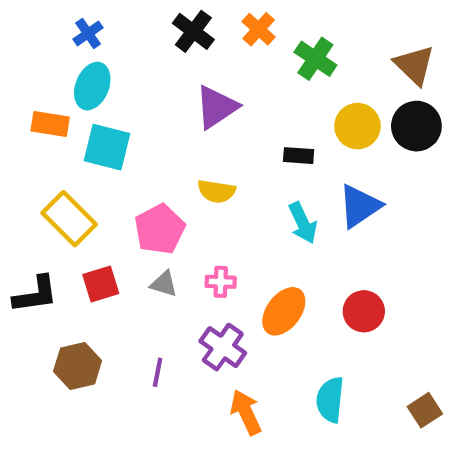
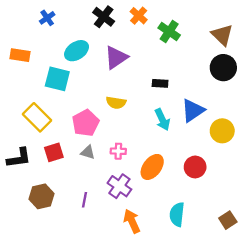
cyan ellipse: (92, 86) -> (77, 51), moved, turned 35
orange rectangle: (50, 124) -> (20, 55), moved
yellow circle: (357, 126) -> (222, 131), moved

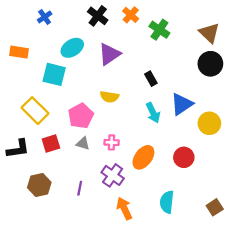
black rectangle: (160, 83) -> (151, 79), turned 56

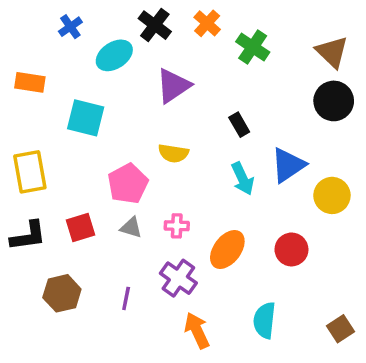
cyan ellipse: (72, 48) -> (114, 55), moved
yellow rectangle: (35, 111) -> (30, 172), moved, turned 35

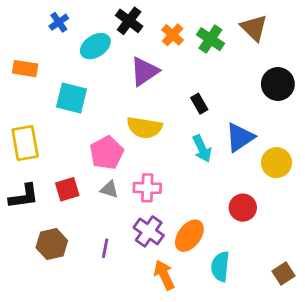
orange cross: (207, 23) -> (173, 35), moved
brown triangle: (332, 52) -> (254, 28), moved
yellow semicircle: (173, 153) -> (144, 128), size x1.4
pink cross: (177, 226) -> (147, 188), size x1.4
orange ellipse: (227, 249) -> (189, 236), moved

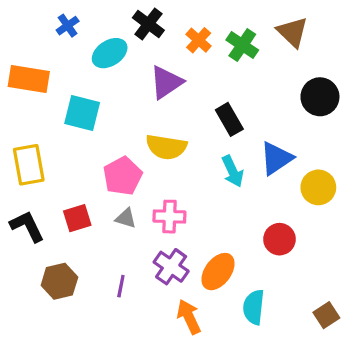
orange rectangle: (25, 69) -> (29, 79), size x1.4
black rectangle: (199, 104) -> (229, 119), size x1.4
black L-shape: (24, 196) -> (27, 226), turned -108

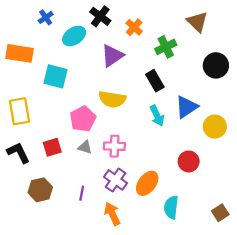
green cross: (242, 45) -> (166, 47), moved, turned 30
orange arrow: (189, 317) -> (112, 214), moved

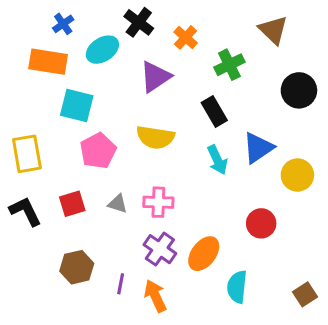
orange rectangle: (20, 53) -> (48, 62), moved
pink pentagon: (83, 119) -> (98, 151), moved
brown hexagon: (40, 190) -> (77, 267), moved
purple line: (82, 193) -> (121, 284), moved

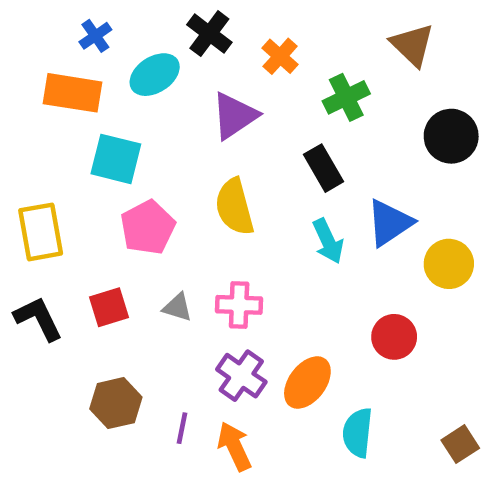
yellow semicircle: (155, 137) -> (234, 207), turned 66

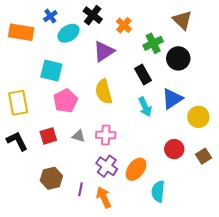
blue cross: (95, 36) -> (50, 16), moved
orange rectangle: (73, 93) -> (21, 32), moved
black circle: (451, 136) -> (178, 58), moved
brown square: (460, 444) -> (203, 156), moved

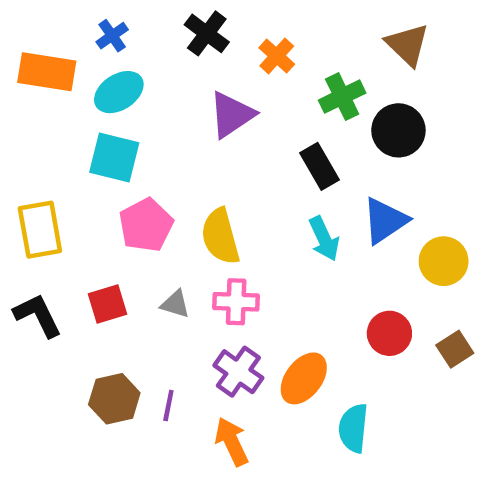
cyan ellipse: (68, 33) -> (119, 92), moved
yellow semicircle: (104, 92) -> (220, 236), moved
purple line: (81, 189) -> (168, 405), moved

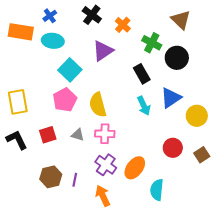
cyan ellipse: (119, 92) -> (53, 41), turned 40
green cross: (342, 97) -> (152, 43), turned -36
cyan square: (114, 157) -> (70, 70), moved, turned 30

